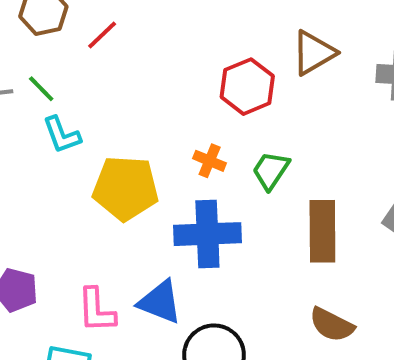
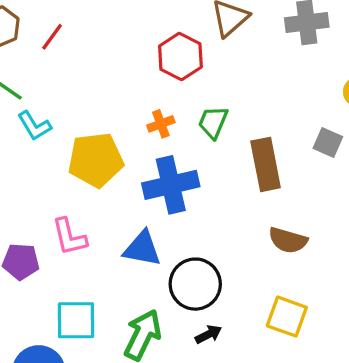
orange cross: (210, 161) -> (161, 124), turned -32
pink L-shape: (96, 310) -> (69, 237), moved

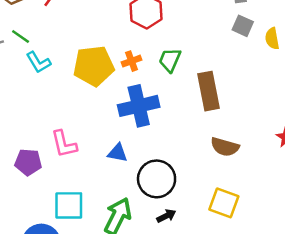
gray square: (328, 143) -> (243, 26), moved
yellow pentagon: (96, 160) -> (94, 66), moved
blue triangle: (142, 249) -> (118, 153), size x0.7

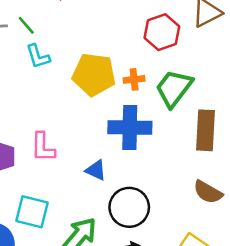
green trapezoid: (170, 60) -> (174, 88), size x1.5

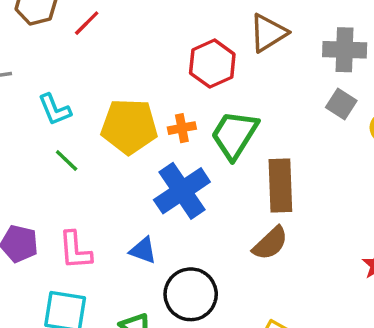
green line: (26, 25) -> (67, 161), moved
blue cross: (130, 127) -> (182, 191), turned -30
pink L-shape: (43, 147) -> (75, 250), moved
brown semicircle: (208, 192) -> (270, 243), moved, turned -68

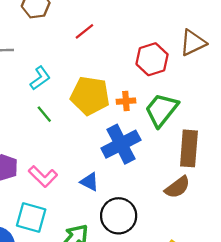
red line: (87, 23) -> (84, 31), moved
cyan L-shape: (55, 110) -> (40, 78), turned -110
pink L-shape: (75, 250) -> (43, 176), turned -48

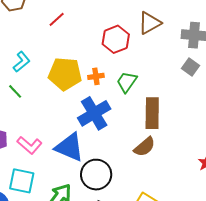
green trapezoid: (162, 110) -> (127, 82), size x0.7
green line: (44, 114) -> (15, 91), moved
blue triangle: (89, 182) -> (69, 147), size x1.8

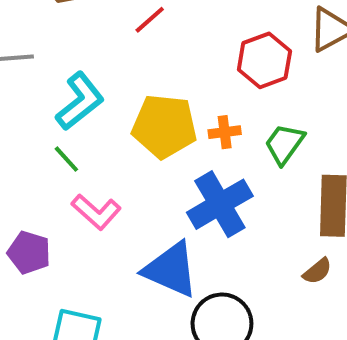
cyan L-shape: (22, 62) -> (80, 101), size x1.4
pink L-shape: (29, 145) -> (96, 212), moved
brown semicircle: (145, 147) -> (317, 271), size x0.7

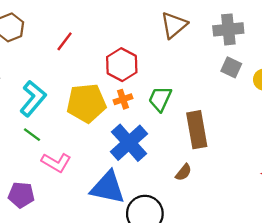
red hexagon: (264, 60) -> (122, 65), moved
brown semicircle: (317, 271) -> (183, 172), moved

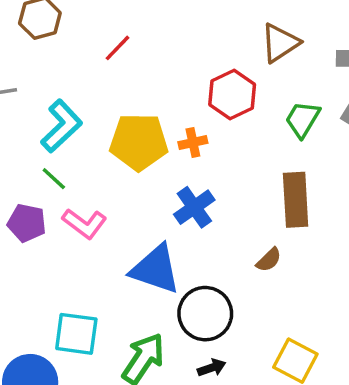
red hexagon: (122, 65) -> (232, 94), moved
green trapezoid: (160, 99) -> (303, 119), moved
blue cross: (129, 143) -> (194, 207), size x0.7
purple pentagon: (21, 195) -> (27, 223), moved

